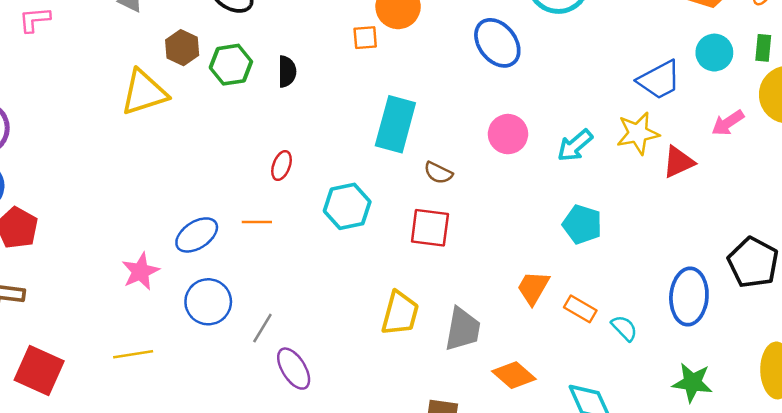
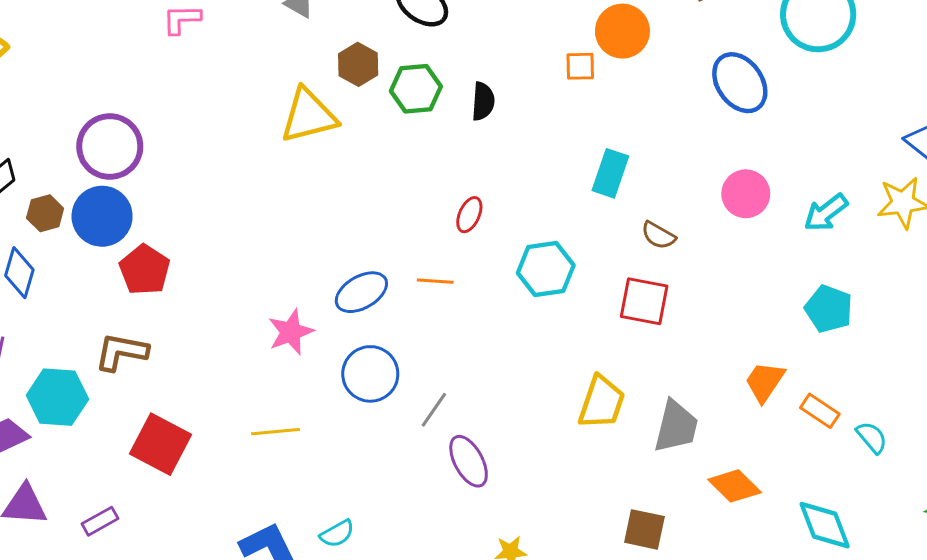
cyan rectangle: (395, 124) -> (610, 173), size x0.7

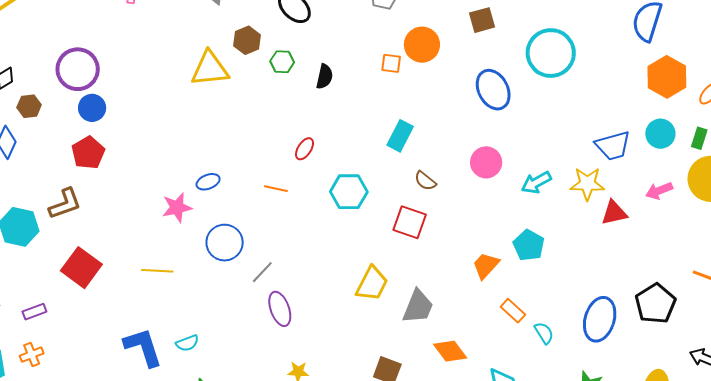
green hexagon: (416, 89) -> (282, 62), size x0.7
blue circle: (102, 216) -> (92, 108), moved, size x0.7
blue ellipse: (361, 292) -> (208, 182), moved, size x0.7
brown L-shape: (121, 352) -> (65, 204), turned 141
orange trapezoid: (765, 382) -> (486, 265), moved

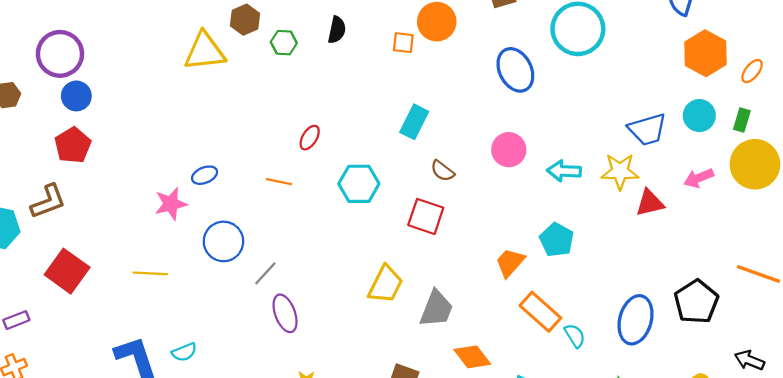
black semicircle: (325, 77) -> (337, 30), moved
cyan arrow: (536, 183) -> (564, 171), turned 32
orange rectangle: (513, 311) -> (540, 312), size x1.5

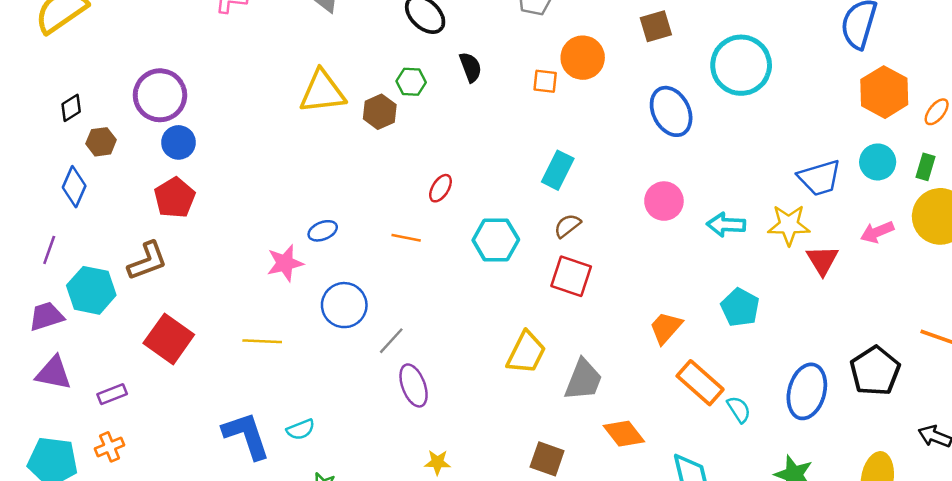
brown hexagon: (245, 20) -> (380, 112), moved
black semicircle: (337, 30) -> (471, 67), turned -32
brown semicircle: (442, 171) -> (567, 226), moved, turned 105
red triangle: (650, 203) -> (822, 260), turned -48
cyan pentagon: (557, 240) -> (740, 307), moved

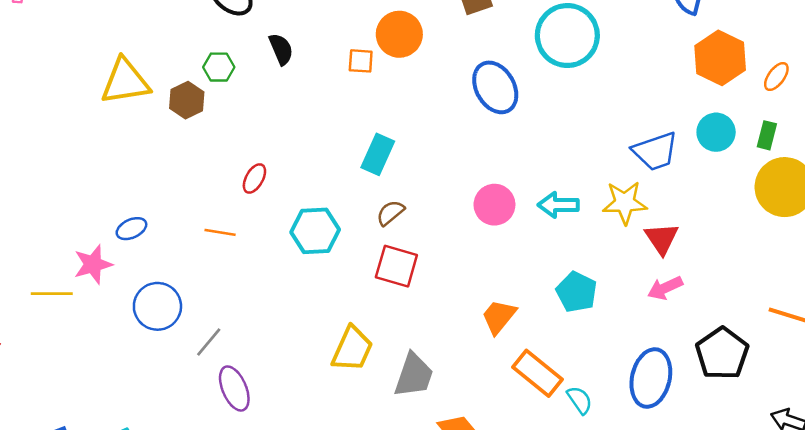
pink circle: (664, 201) -> (494, 205), moved
pink arrow: (877, 232) -> (665, 288), moved
yellow line: (262, 341) -> (52, 294), moved

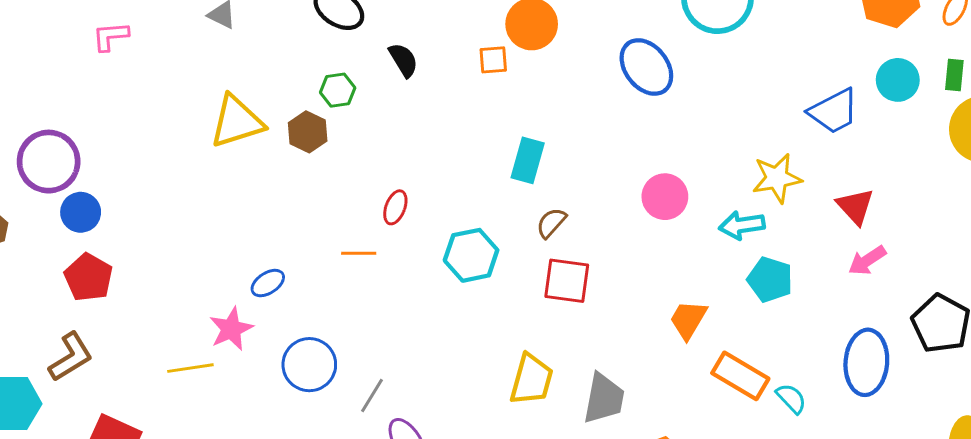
yellow star: (625, 203) -> (777, 178), moved
cyan arrow: (558, 205) -> (742, 225), moved
orange line: (220, 232) -> (359, 253), moved

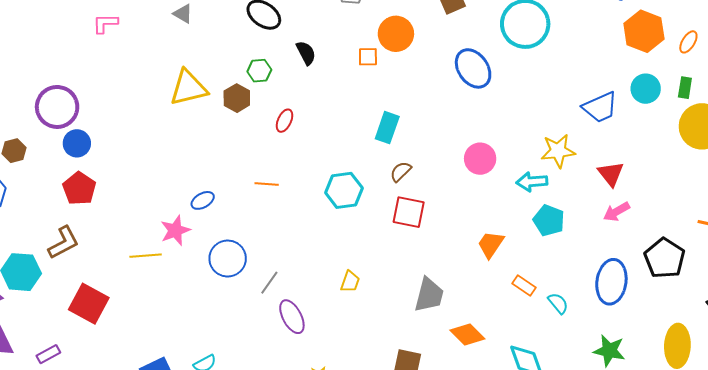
red ellipse: (395, 207) -> (285, 121), moved
orange rectangle: (740, 376) -> (524, 285), size x0.6
yellow trapezoid: (531, 379) -> (350, 282), moved, size x0.6

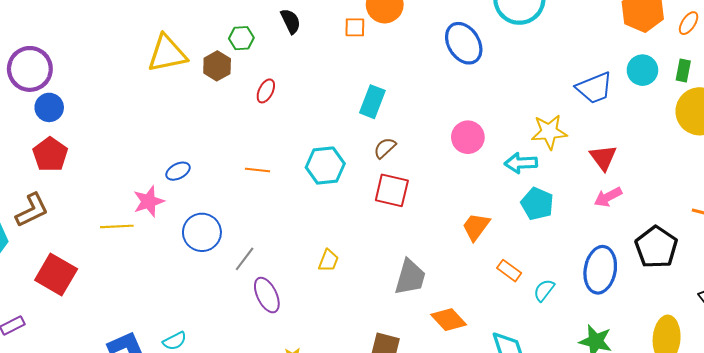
orange line: (267, 184) -> (257, 170), moved
cyan semicircle: (558, 303) -> (544, 290), turned -105

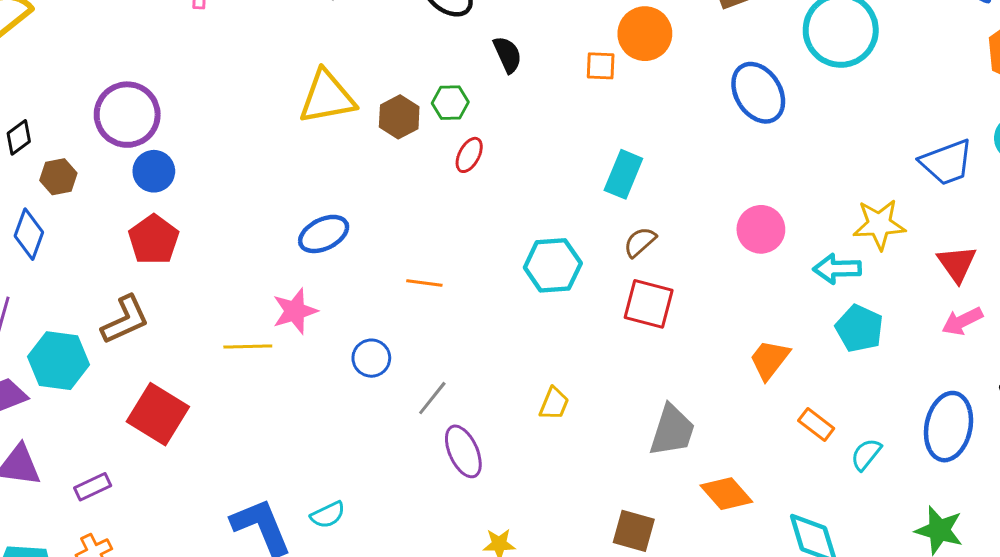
green hexagon: (241, 38) -> (450, 103), moved
orange line: (257, 170) -> (424, 283), moved
blue ellipse: (178, 171) -> (324, 234), moved, size x1.4
blue circle: (202, 232) -> (371, 358), size x0.7

